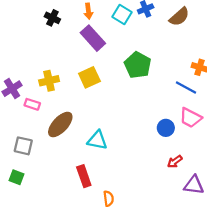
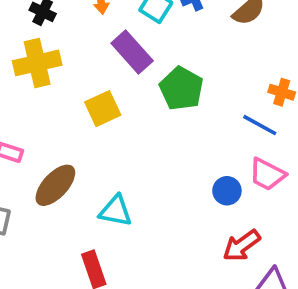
purple rectangle: (93, 38) -> (132, 52), moved
yellow cross: (49, 81) -> (37, 63), moved, size x1.4
red arrow: (175, 162) -> (242, 246), size x1.5

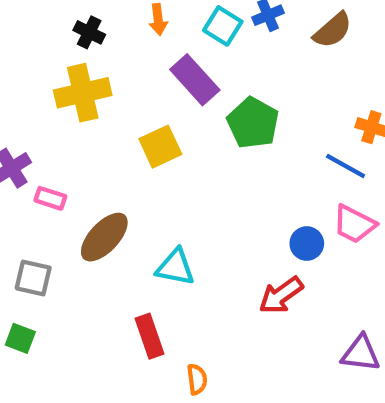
red arrow: (242, 246) -> (281, 295), moved

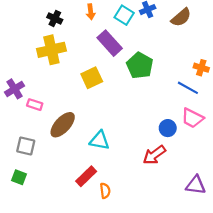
red rectangle: (150, 336) -> (86, 176), turned 65
orange semicircle: (197, 379) -> (105, 191), moved

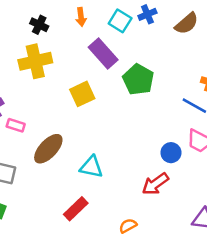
orange semicircle: (105, 191) -> (128, 226), moved, turned -112

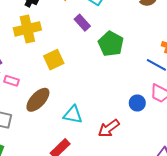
purple rectangle: (103, 53) -> (82, 23), size x0.7
yellow square: (82, 94) -> (54, 60), moved
red arrow: (155, 184) -> (109, 128), moved

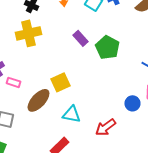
purple rectangle: (82, 23) -> (80, 38), moved
yellow square: (54, 60) -> (60, 82), moved

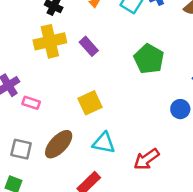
purple rectangle: (80, 38) -> (89, 46), moved
brown ellipse: (38, 100) -> (59, 144), moved
blue circle: (132, 103) -> (180, 109), moved

